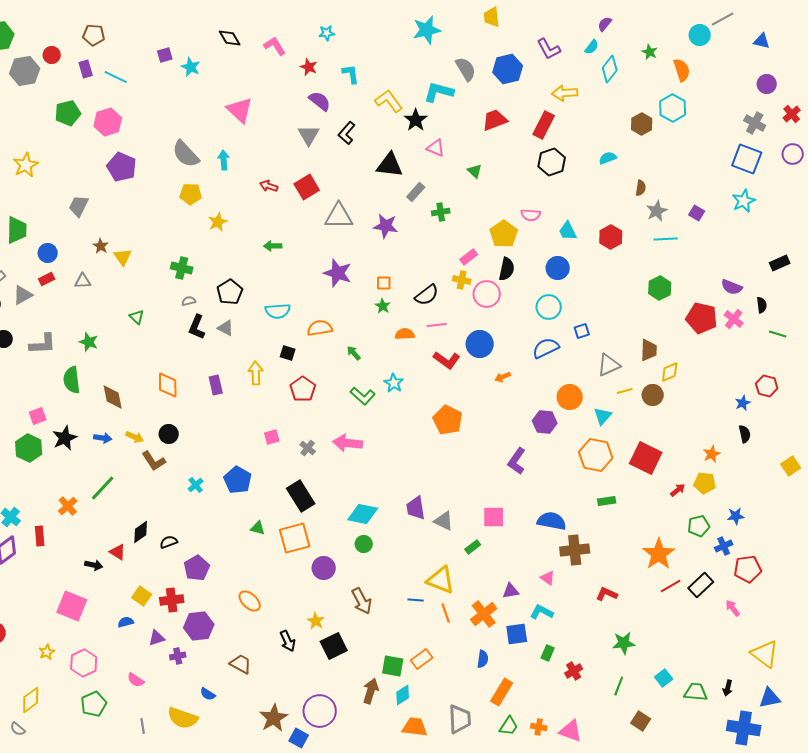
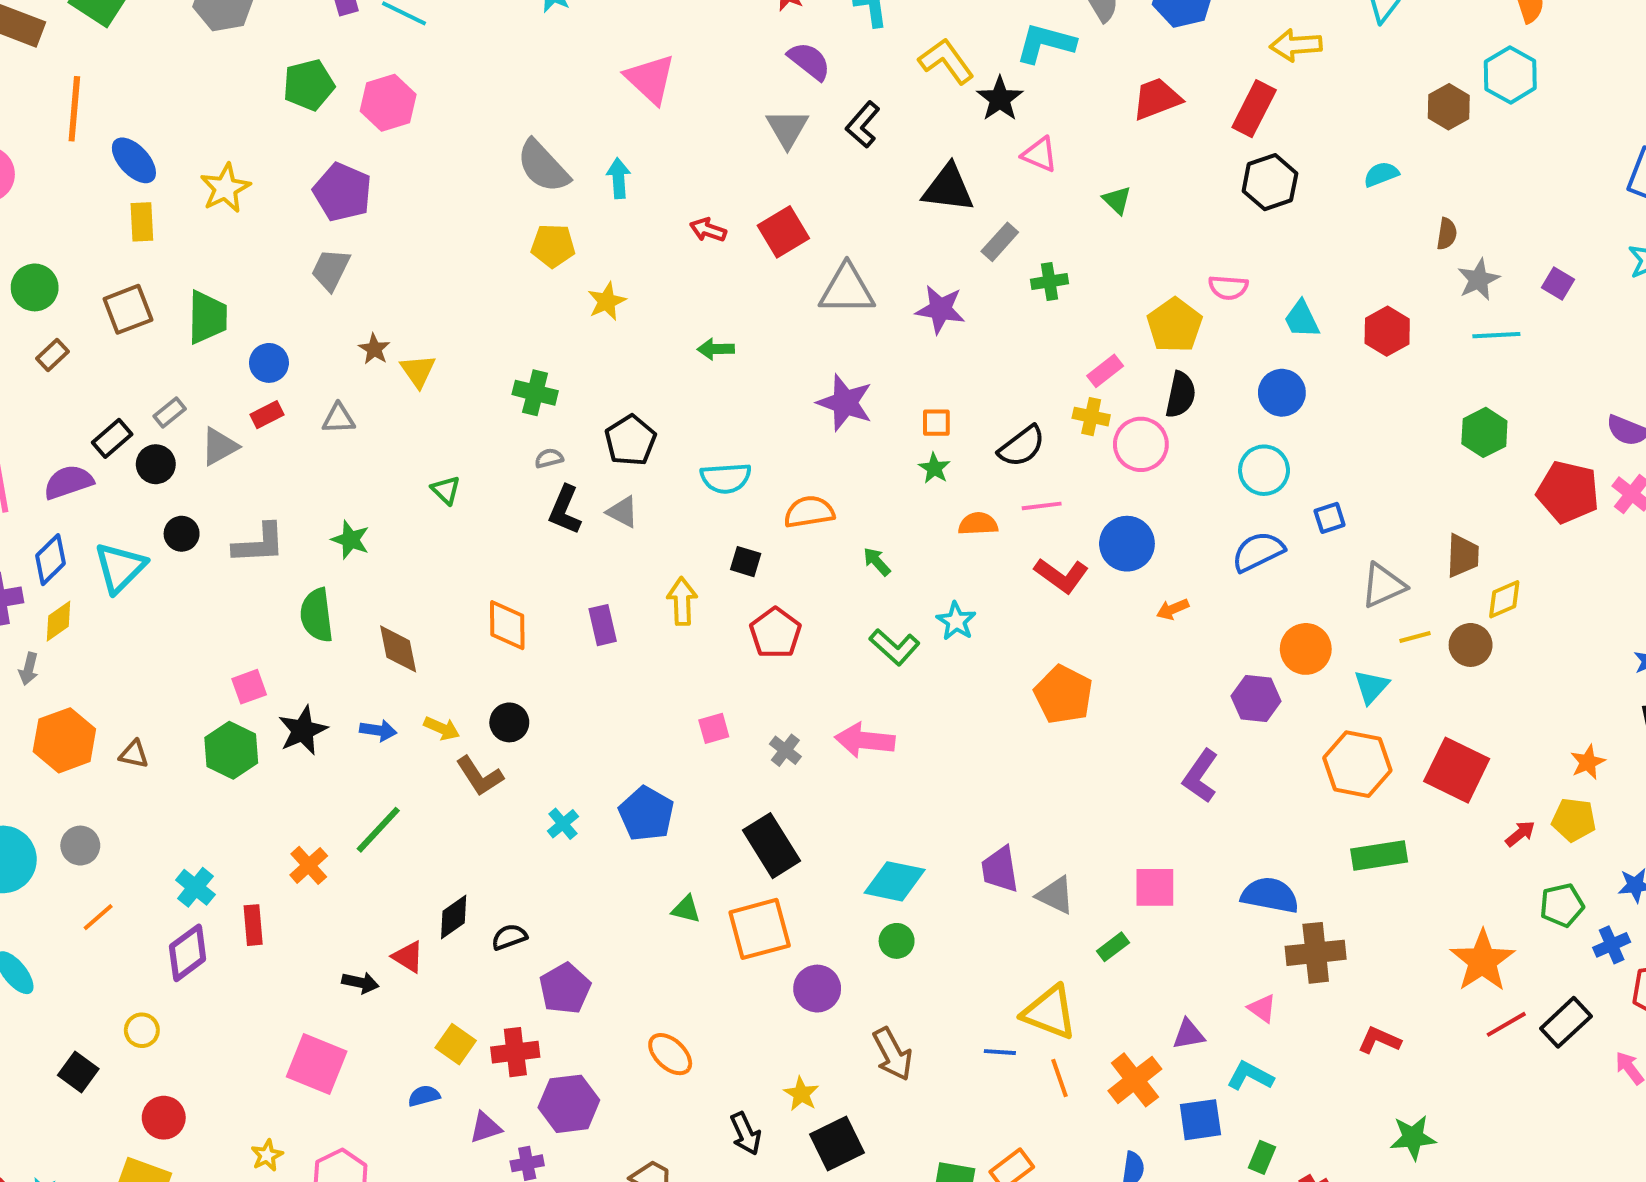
purple pentagon: (122, 167) -> (342, 192), moved
green rectangle: (607, 501) -> (1379, 855), size x1.5

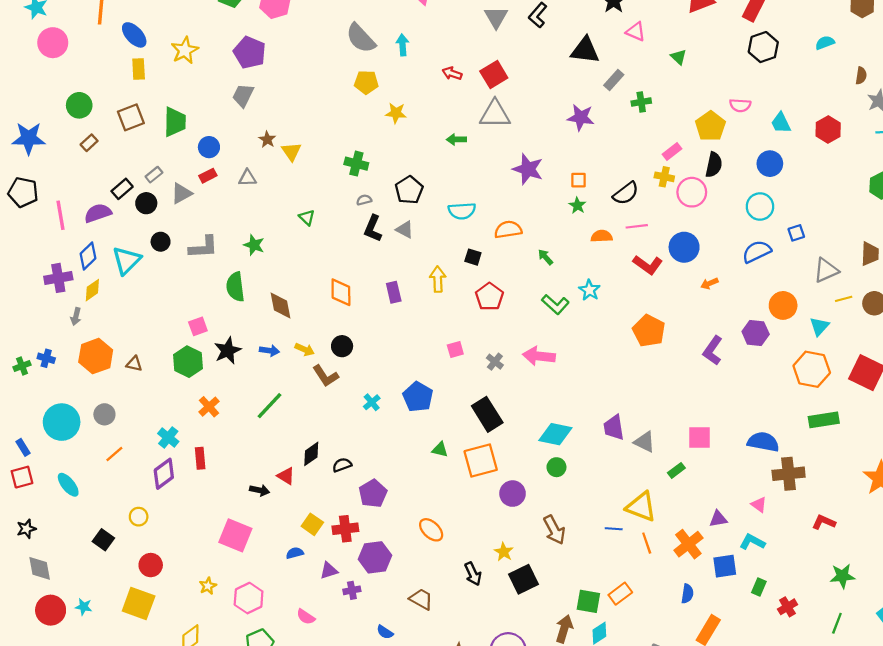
gray triangle: (847, 289) -> (495, 114), moved
yellow star: (607, 301) -> (396, 113), turned 30
purple L-shape: (1200, 776) -> (713, 351), moved
orange cross: (309, 865) -> (209, 407), moved

